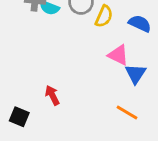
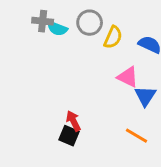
red arrow: (52, 95) -> (73, 121), moved
black square: (19, 117) -> (69, 136), moved

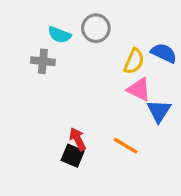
gray cross: (43, 21) -> (43, 61), moved
yellow semicircle: (113, 37) -> (134, 61), moved
orange line: (137, 136) -> (126, 146), moved

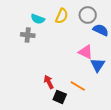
gray circle: (96, 28) -> (88, 15), moved
yellow semicircle: (134, 61) -> (62, 16), moved
black square: (73, 156) -> (60, 97), moved

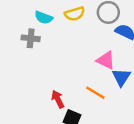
yellow semicircle: (62, 16) -> (75, 14), turned 49
orange line: (78, 86) -> (95, 93), moved

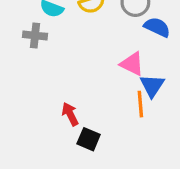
orange line: (95, 93) -> (140, 104), moved, turned 54

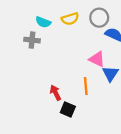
orange line: (140, 104) -> (86, 86), moved

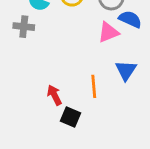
pink triangle: (97, 59) -> (108, 32), moved, turned -48

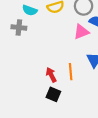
red arrow: (54, 95) -> (51, 75), moved

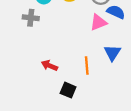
red arrow: (51, 75) -> (49, 66), moved, turned -40

